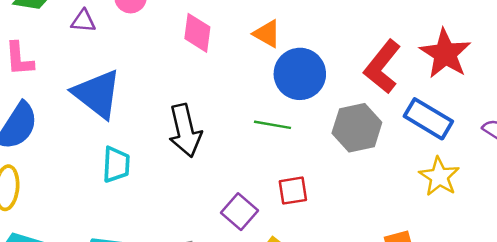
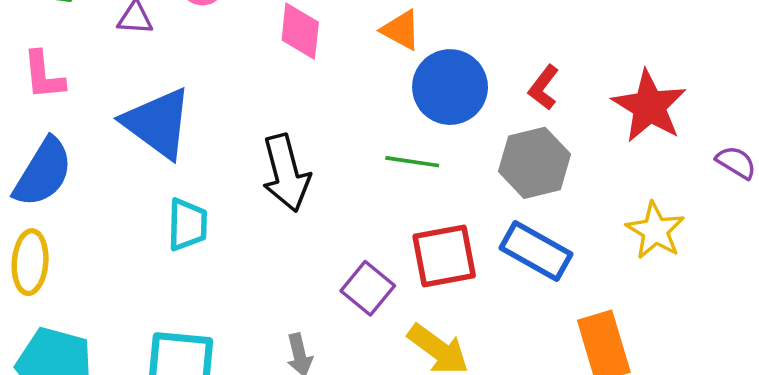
red star: (445, 54) -> (649, 106), moved
red L-shape: (382, 67) -> (544, 88), moved, size x0.6
blue rectangle: (428, 119) -> (536, 251), moved
red square: (293, 191) -> (444, 256), size x1.5

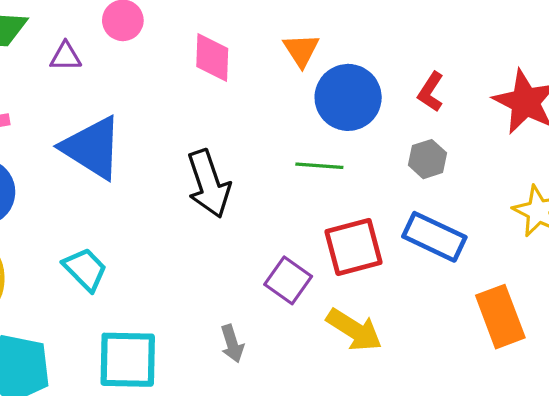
orange triangle: (401, 30) -> (301, 50), turned 33
gray hexagon: (535, 163) -> (428, 159), size x0.6
cyan trapezoid: (188, 225) -> (85, 269), moved, turned -42

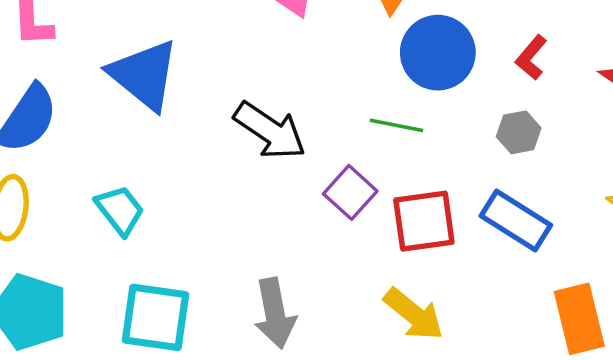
black arrow: (209, 184) -> (270, 131), turned -44
purple square: (288, 280) -> (350, 192), moved
gray arrow: (232, 344) -> (275, 313), size x1.6

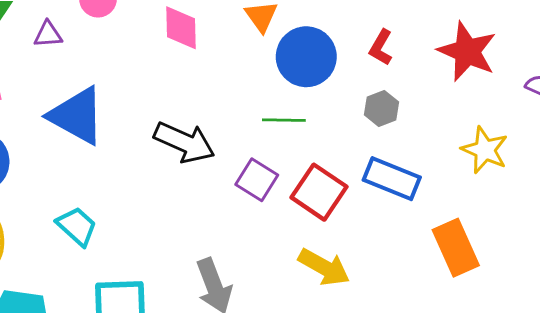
red square: (424, 221) -> (319, 192), turned -38

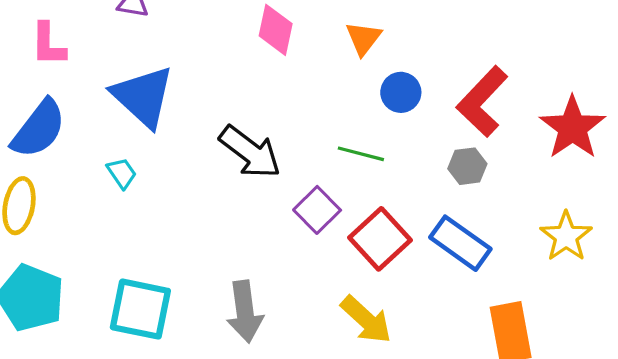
red L-shape: (381, 47) -> (482, 101), size x1.8
blue circle: (306, 57) -> (401, 92), size x0.6
cyan trapezoid: (77, 226) -> (122, 173), moved, size x0.7

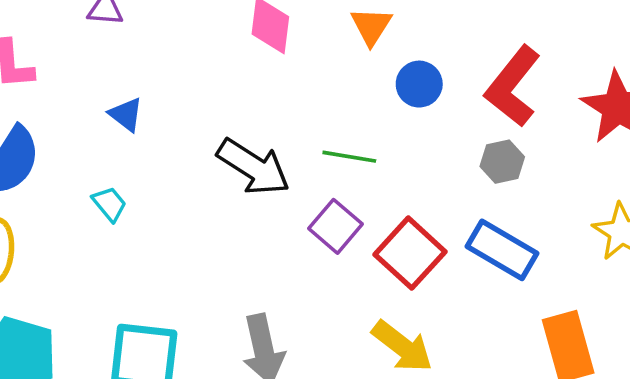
blue triangle: (143, 97) -> (126, 115), size x0.5
green line: (361, 154) -> (349, 157), moved

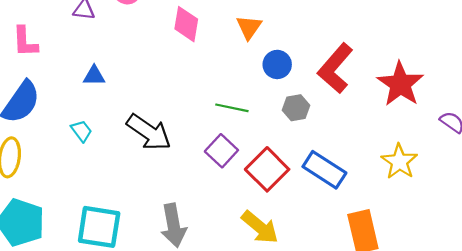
blue triangle: (126, 115) -> (94, 76), turned -40
gray hexagon: (502, 162) -> (296, 108), moved
black arrow: (253, 167) -> (149, 132), moved

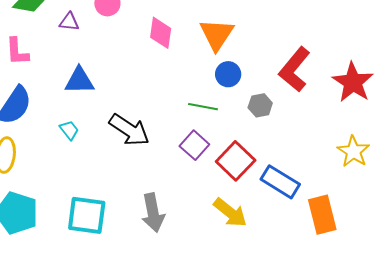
orange triangle: (249, 27) -> (217, 34), size x1.5
blue circle: (277, 64) -> (228, 74), moved
blue triangle: (94, 76) -> (79, 81), size x1.5
blue rectangle: (324, 170) -> (280, 182), moved

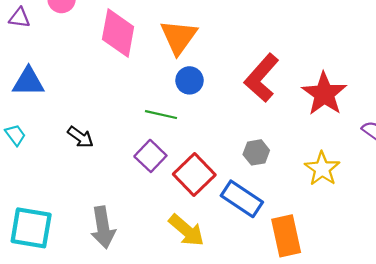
pink diamond: (161, 33) -> (118, 33), size x1.4
gray hexagon: (260, 105) -> (256, 152), moved
black arrow: (129, 130) -> (80, 137), size x0.6

